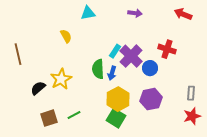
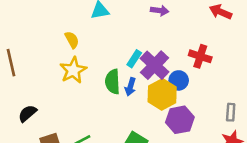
yellow star: (61, 79) -> (73, 70), moved
black semicircle: (38, 88) -> (27, 113), moved
yellow hexagon: (118, 99) -> (162, 94), moved

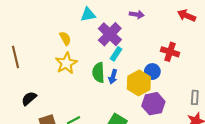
purple cross: (154, 65) -> (110, 34), moved

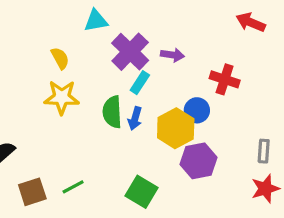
purple arrow: (137, 15) -> (172, 55), moved
yellow star: (66, 63) -> (62, 97), turned 30

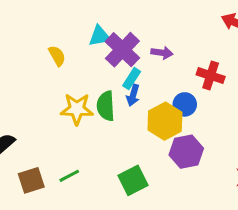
cyan triangle: (96, 21) -> (100, 36), moved
yellow star: (62, 97) -> (77, 109), moved
blue arrow: (135, 118) -> (133, 95), moved
green square: (141, 192) -> (133, 180), turned 32

